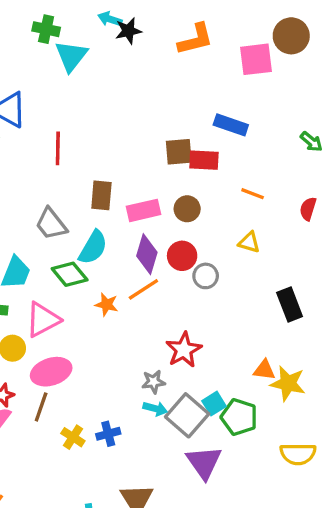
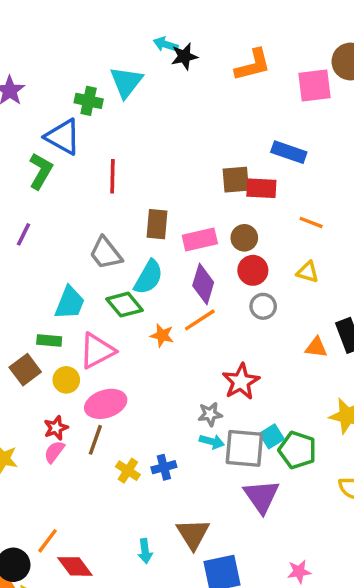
green cross: (46, 29) -> (89, 101), moved
red circle: (182, 256) -> (253, 270), moved
orange triangle: (264, 370) -> (316, 347), moved
gray square: (187, 415) -> (244, 448), turned -36

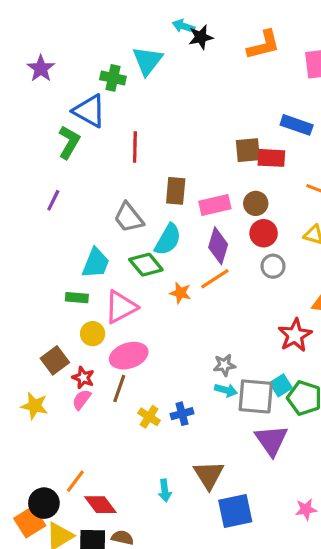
brown square: (25, 370) -> (55, 360), moved
red star: (241, 382) -> (295, 335), moved
red star: (56, 428) -> (83, 378), turned -30

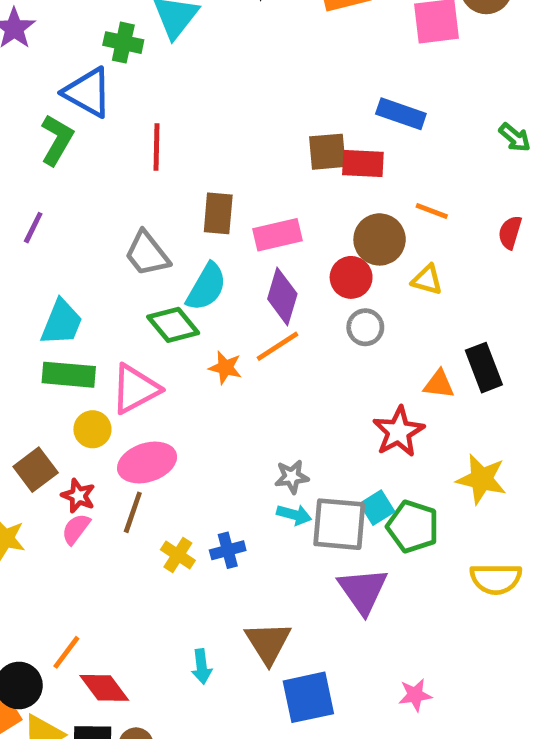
brown circle: (256, 203) -> (380, 239), moved, size x1.4
cyan trapezoid: (96, 263) -> (62, 323), moved
green rectangle: (77, 298) -> (69, 375), size x1.5

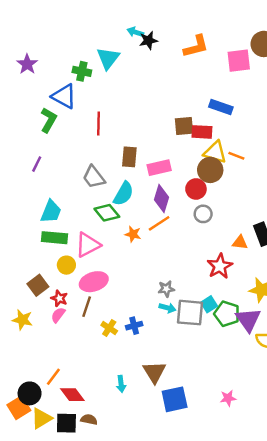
yellow triangle: (427, 280) -> (215, 152), moved, size x1.5
purple triangle: (363, 591) -> (248, 320), moved

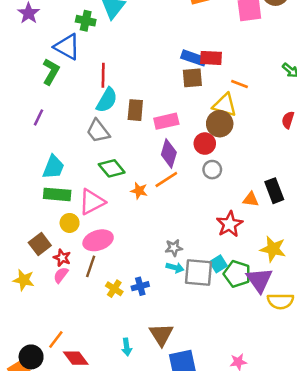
blue rectangle: (221, 107) -> (194, 58), moved
red rectangle: (202, 132) -> (211, 58), moved
orange line: (236, 156) -> (240, 84), moved
cyan semicircle: (123, 194) -> (107, 100), moved

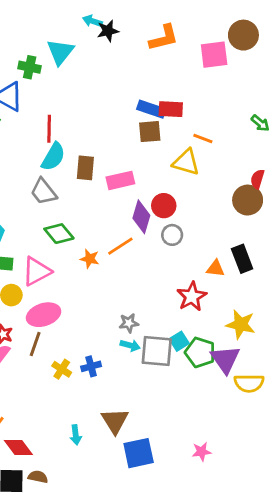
brown circle: (220, 124) -> (248, 200), moved
purple diamond: (169, 153) -> (141, 217), moved

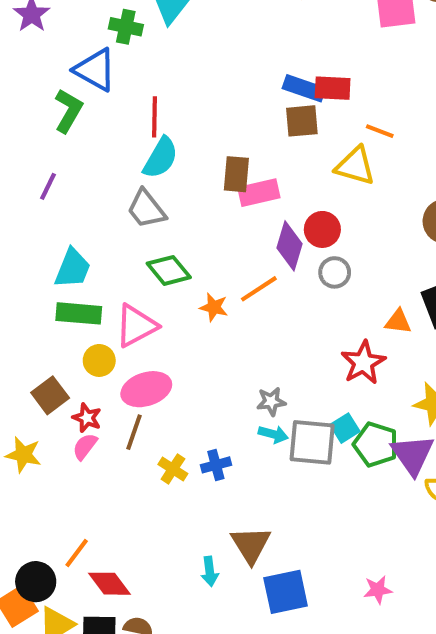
brown rectangle: (85, 168) -> (236, 174), moved
cyan arrow: (76, 435) -> (210, 571), moved

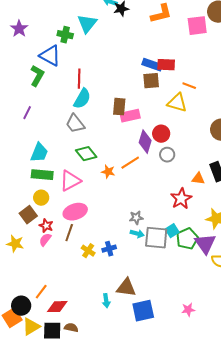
yellow circle: (99, 360) -> (41, 198), moved
green pentagon: (376, 444) -> (187, 239), turned 30
brown triangle: (251, 545) -> (126, 288), turned -50
red diamond: (109, 584) -> (57, 307), turned -55

